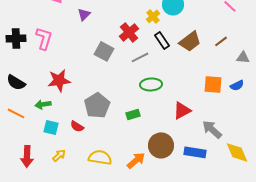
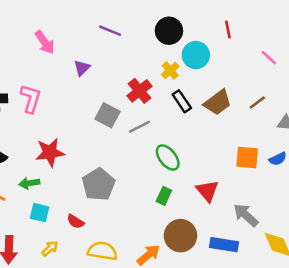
gray line: (140, 57) -> (140, 127), moved
green ellipse: (151, 84) -> (168, 158), turned 55
red triangle: (182, 110) -> (207, 191), turned -42
green rectangle: (133, 114) -> (164, 196), moved, turned -48
red semicircle: (77, 126) -> (75, 222), moved

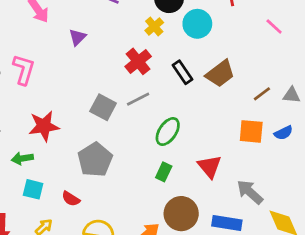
yellow cross: (170, 70) -> (154, 26), moved
brown line: (257, 102) -> (262, 94), moved
gray square: (107, 115) -> (103, 107), moved
green ellipse: (168, 158) -> (168, 131), turned 72

